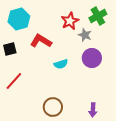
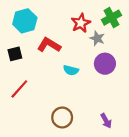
cyan semicircle: (61, 64) -> (71, 70), turned 32
purple arrow: (93, 110) -> (106, 121), turned -32

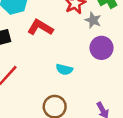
cyan semicircle: (71, 70) -> (64, 69), moved

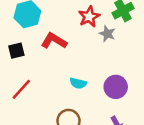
purple circle: (101, 48) -> (116, 87), moved

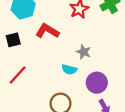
gray star: (107, 34) -> (84, 52), moved
purple circle: (116, 87) -> (97, 83), moved

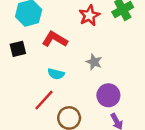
cyan semicircle: (69, 69) -> (56, 74), moved
red line: (18, 75) -> (44, 100), moved

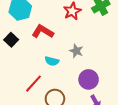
black square: (18, 49) -> (11, 40), turned -32
cyan semicircle: (56, 74) -> (52, 61), moved

